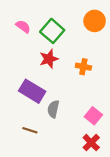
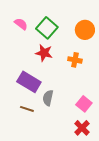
orange circle: (95, 21) -> (85, 30), moved
red star: (49, 59) -> (44, 53), turned 30
brown line: (30, 130) -> (27, 109), moved

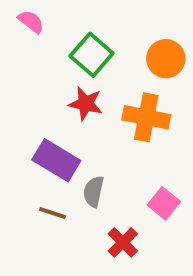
pink semicircle: (21, 24) -> (31, 21), moved
orange cross: (75, 60) -> (146, 117), size x1.6
red cross: (82, 128) -> (123, 242), moved

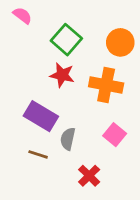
pink square: (164, 203) -> (115, 135), moved

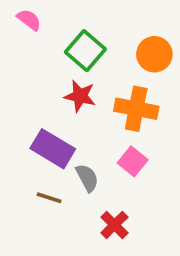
pink square: (115, 135) -> (133, 161), moved
gray semicircle: (68, 139) -> (87, 178), turned 140

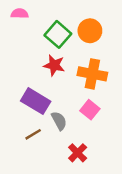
pink semicircle: (29, 20) -> (20, 14), turned -35
orange circle: (154, 54) -> (90, 31), moved
brown line: (49, 198) -> (33, 134), turned -49

